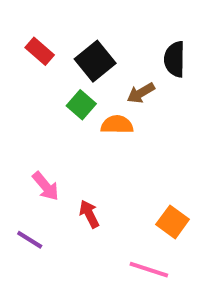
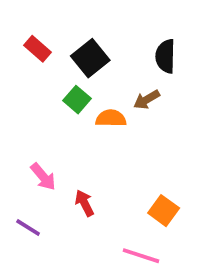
brown arrow: (141, 93) -> (147, 100), moved

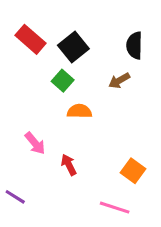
red rectangle: (37, 49) -> (31, 39), size x1.4
orange semicircle: (111, 118) -> (79, 111), moved
purple line: (28, 227) -> (15, 197), moved

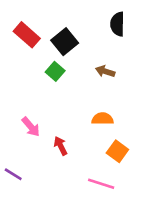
black semicircle: (134, 45) -> (117, 24), moved
brown arrow: (119, 81) -> (105, 71), turned 48
orange semicircle: (79, 111) -> (103, 119), moved

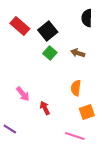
green square: (55, 71) -> (50, 53), moved
orange semicircle: (103, 119) -> (76, 88), turned -84
orange square: (117, 151) -> (87, 112), turned 35

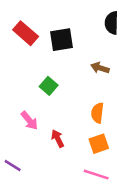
black square: (48, 31) -> (61, 40), turned 30
green square: (50, 53) -> (49, 86), moved
orange square: (87, 112) -> (99, 144), moved

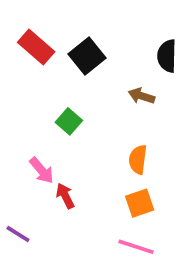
black semicircle: (112, 23) -> (167, 56), moved
black square: (61, 40) -> (87, 56), turned -30
red arrow: (58, 139) -> (65, 196), moved

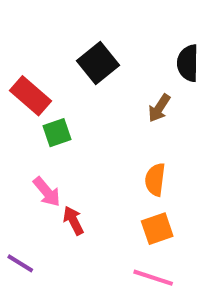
red rectangle: (36, 47) -> (30, 96), moved
brown arrow: (141, 96) -> (159, 108), turned -75
green square: (69, 121) -> (57, 133), moved, turned 30

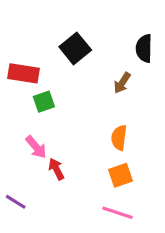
red rectangle: (30, 96) -> (23, 73), turned -32

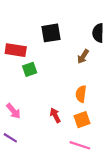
black square: (75, 48) -> (51, 33), turned 30
pink arrow: (36, 147) -> (14, 111), moved
red arrow: (56, 169) -> (55, 115), moved

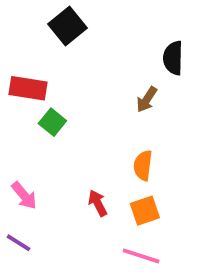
black square: (51, 33) -> (68, 26), moved, turned -30
green square: (30, 69) -> (52, 122), turned -32

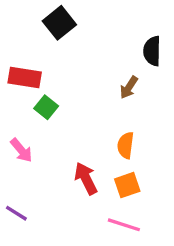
pink arrow: (24, 196) -> (21, 150), moved
red arrow: (98, 203) -> (86, 178), size x1.4

